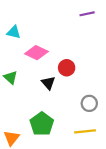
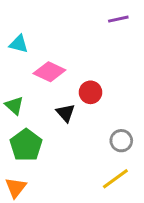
green pentagon: (42, 124) -> (26, 145), moved
yellow line: (85, 131) -> (115, 179), turned -30

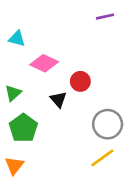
green triangle: (14, 106) -> (13, 93), turned 36
gray circle: (121, 141) -> (108, 124), size x1.5

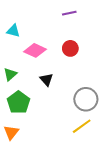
purple line: (105, 17) -> (69, 13), moved
red circle: (80, 81) -> (70, 48), moved

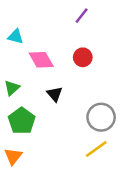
purple line: (69, 13) -> (82, 16), turned -40
pink diamond: (35, 50) -> (41, 60), turned 35

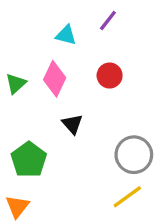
cyan triangle: (16, 37) -> (66, 35), moved
pink diamond: (41, 60) -> (55, 79), turned 55
green triangle: (12, 88) -> (16, 84), moved

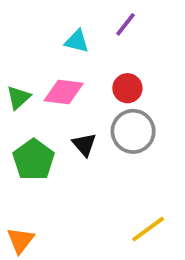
pink diamond: (55, 79) -> (64, 92), turned 72
gray circle: (134, 155) -> (133, 131), moved
green pentagon: (29, 160) -> (34, 160), moved

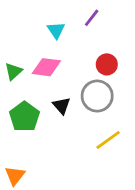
cyan triangle: (77, 41) -> (56, 30), turned 42
red circle: (127, 88) -> (107, 64), moved
yellow line: (148, 229) -> (108, 140), moved

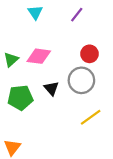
cyan triangle: (56, 30) -> (35, 12), moved
green pentagon: (24, 117) -> (20, 98), turned 30

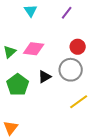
black triangle: (51, 88) -> (45, 77), turned 40
green pentagon: (20, 98) -> (18, 85), turned -30

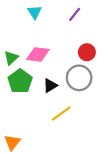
green pentagon: (18, 85) -> (20, 81), moved
yellow line: (79, 102) -> (61, 113), moved

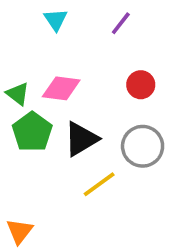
green triangle: (11, 58) -> (18, 94), turned -40
gray circle: (79, 78) -> (143, 146), moved
black triangle: (50, 86) -> (81, 139), size x1.5

